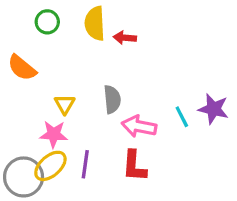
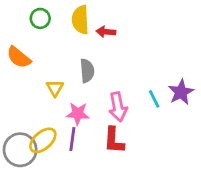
gray semicircle: (112, 99) -> (87, 71), moved
purple star: (213, 109) -> (181, 92), turned 30
pink arrow: (139, 126) -> (118, 107), turned -112
pink star: (54, 134) -> (78, 114), moved

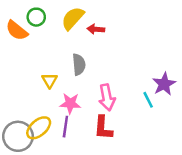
yellow semicircle: (80, 20) -> (73, 18), turned 45
orange semicircle: (19, 57) -> (17, 30), moved
cyan line: (154, 99) -> (148, 100), moved

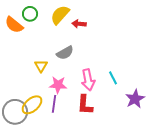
gray semicircle: (79, 65) -> (65, 53), turned 66
purple star: (164, 84) -> (135, 99), moved
cyan line: (148, 100) -> (113, 78), moved

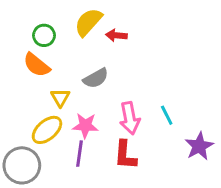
green circle: (30, 14) -> (44, 35), moved
orange semicircle: (14, 25) -> (37, 65), moved
yellow ellipse: (32, 105) -> (47, 130), moved

